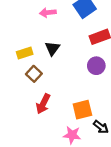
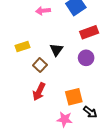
black triangle: (52, 48) -> (56, 50), moved
brown square: (34, 74) -> (40, 65), moved

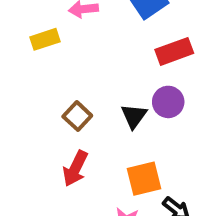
yellow rectangle: (23, 47) -> (45, 39), moved
black triangle: (56, 50) -> (134, 116), moved

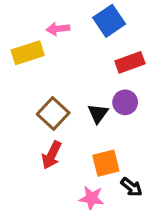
yellow rectangle: (45, 39) -> (28, 53), size x1.4
brown square: (77, 116) -> (53, 114), size x1.4

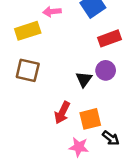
brown square: (53, 114) -> (28, 70), moved, turned -30
red arrow: (52, 155) -> (62, 113), moved

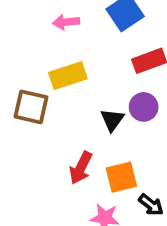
yellow rectangle: (28, 31) -> (68, 76), moved

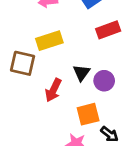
purple circle: (144, 107) -> (104, 81), moved
red arrow: (81, 168) -> (53, 90), moved

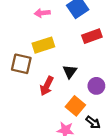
purple circle: (104, 81) -> (96, 86), moved
orange square: (88, 114) -> (75, 106), turned -36

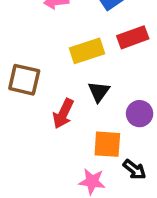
yellow rectangle: (43, 45) -> (87, 51), moved
orange square: (75, 106) -> (107, 144), turned -36

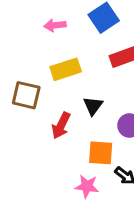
yellow rectangle: (87, 51) -> (66, 69), moved

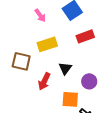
pink arrow: (55, 25) -> (40, 15), turned -120

